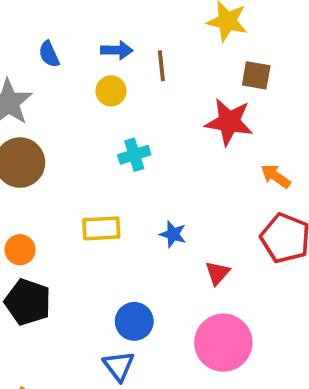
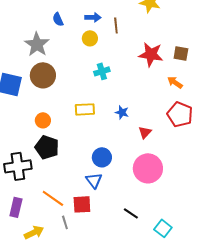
brown square: (256, 75) -> (181, 53), moved

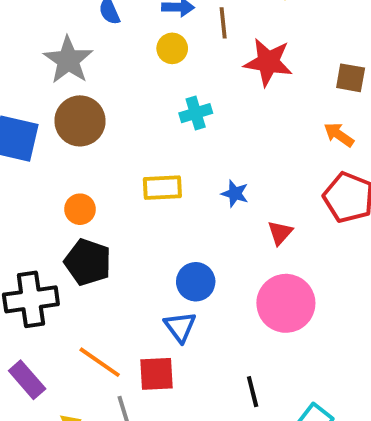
red star: (151, 54) -> (268, 62), moved
purple rectangle: (16, 207) -> (27, 380), turned -54
black line: (131, 213) -> (253, 392), turned 42

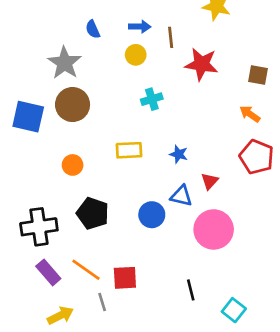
black pentagon: (88, 262) -> (93, 213), moved
blue triangle: (180, 327) -> (181, 196), moved, turned -40
purple rectangle: (27, 380) -> (48, 272), moved

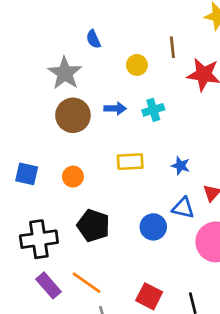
blue arrow: (140, 27) -> (115, 109), moved
blue square: (28, 117) -> (27, 174), moved, size x0.7
red square: (125, 278) -> (149, 296), moved, turned 30

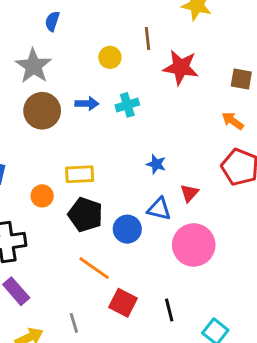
blue semicircle: (93, 39) -> (52, 21), moved, turned 42
yellow rectangle: (130, 162) -> (80, 174), moved
orange circle: (73, 177) -> (42, 196), moved
black pentagon: (93, 226) -> (85, 215), moved
orange line: (87, 283) -> (94, 268), moved

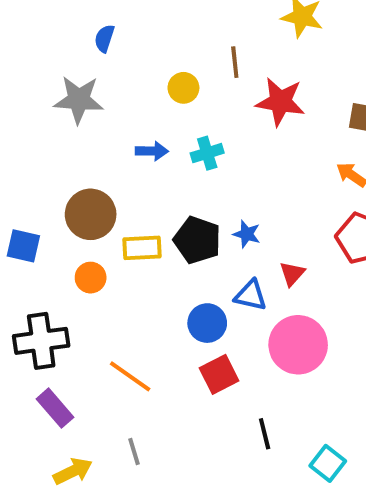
gray star: (33, 66) -> (79, 100), turned -30
brown circle: (42, 111) -> (91, 214), moved
black pentagon: (85, 215) -> (197, 240), moved
orange line: (94, 268) -> (130, 376), moved
red square: (123, 303) -> (219, 374), moved, turned 36

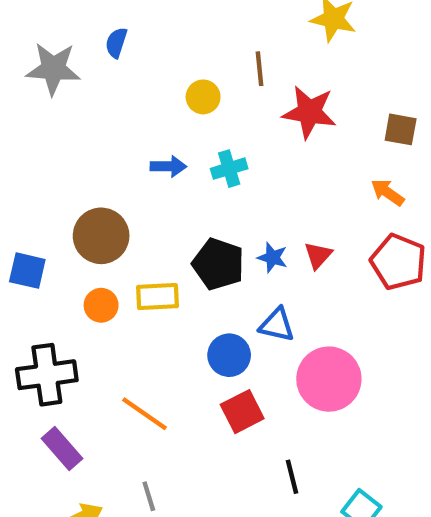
gray star: (79, 100) -> (53, 69), moved
yellow rectangle: (142, 248) -> (157, 297), moved
red triangle: (292, 274) -> (318, 255), moved

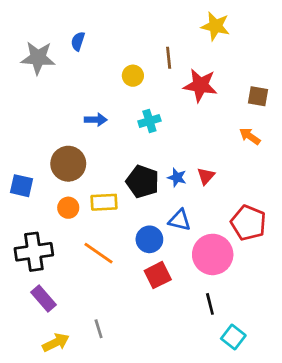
blue arrow: (168, 166) -> (96, 120), moved
red pentagon: (398, 262) -> (248, 223), moved
orange line: (144, 414) -> (99, 253), moved
black line: (292, 477) -> (210, 304), moved

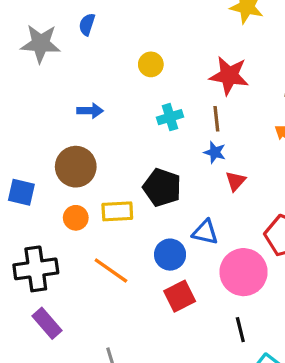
brown line: (169, 58) -> (216, 119), moved
blue arrow: (96, 120) -> (90, 111), moved
blue star: (177, 177) -> (215, 152), moved

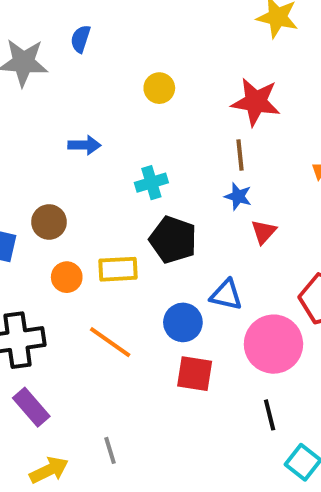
cyan cross: (170, 117) -> (151, 183), moved
brown circle: (76, 167) -> (49, 222), moved, size x0.7
red square: (180, 296) -> (195, 374), turned 36

